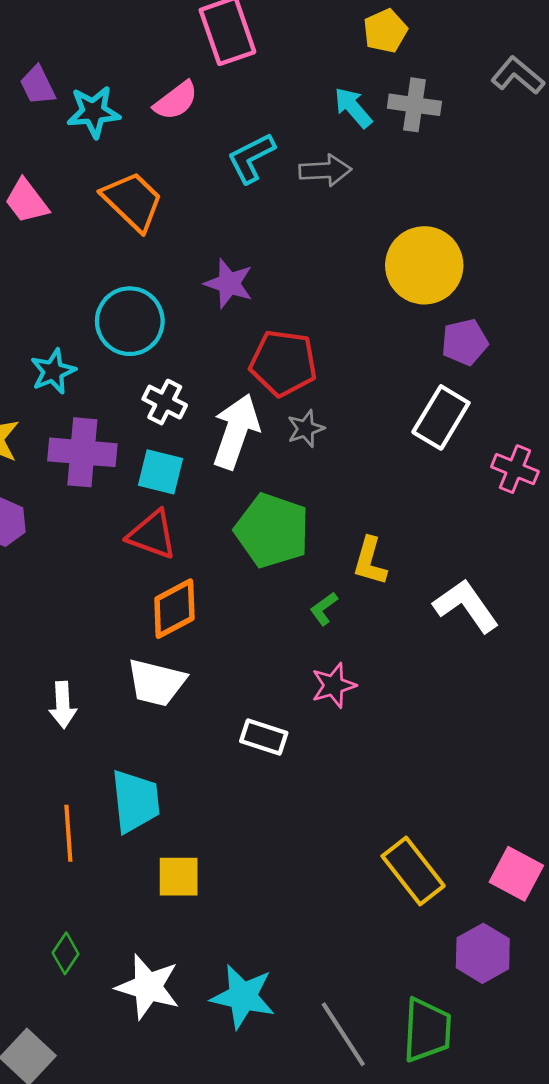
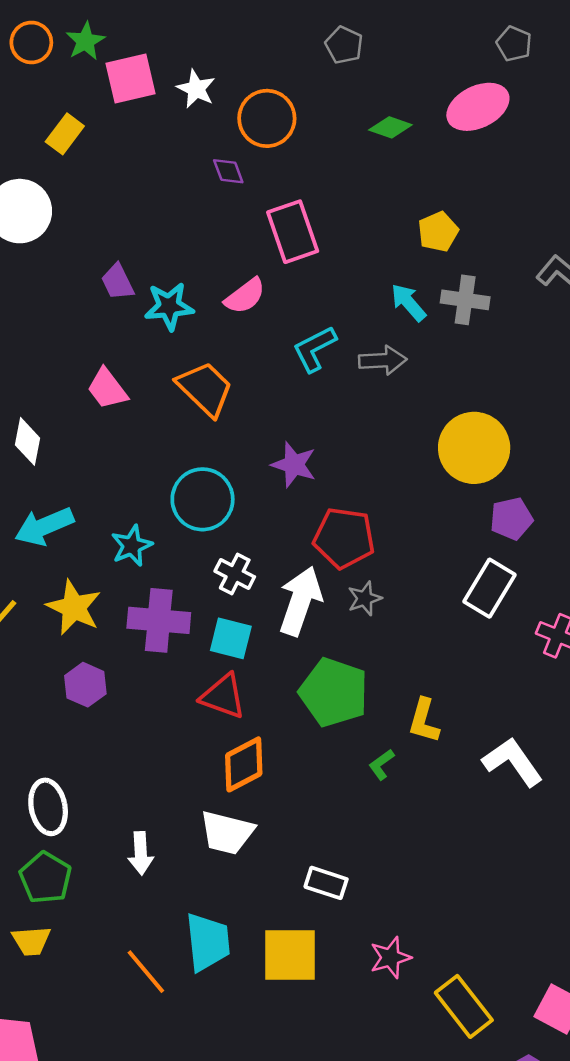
pink star: (334, 685) -> (390, 958), moved
orange line: (68, 833) -> (146, 972), turned -36
yellow square: (179, 877) -> (290, 955), moved, size x1.4

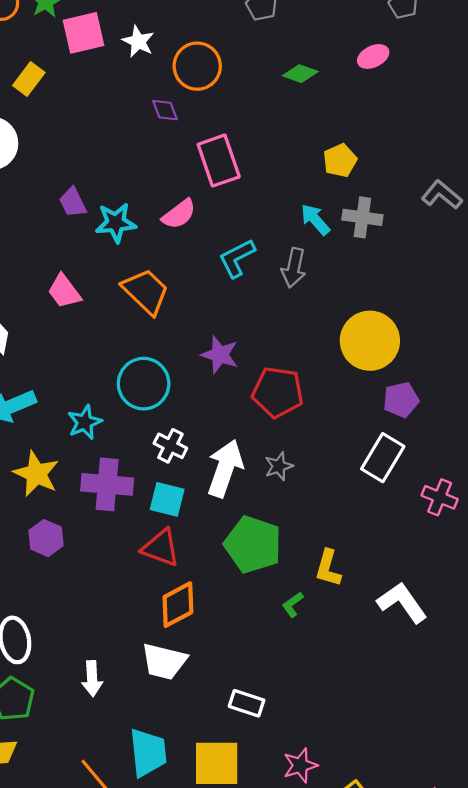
pink ellipse: (478, 107) -> (373, 56), size x0.6
gray arrow: (383, 360) -> (294, 268), turned 105
red pentagon: (344, 538) -> (278, 392), moved

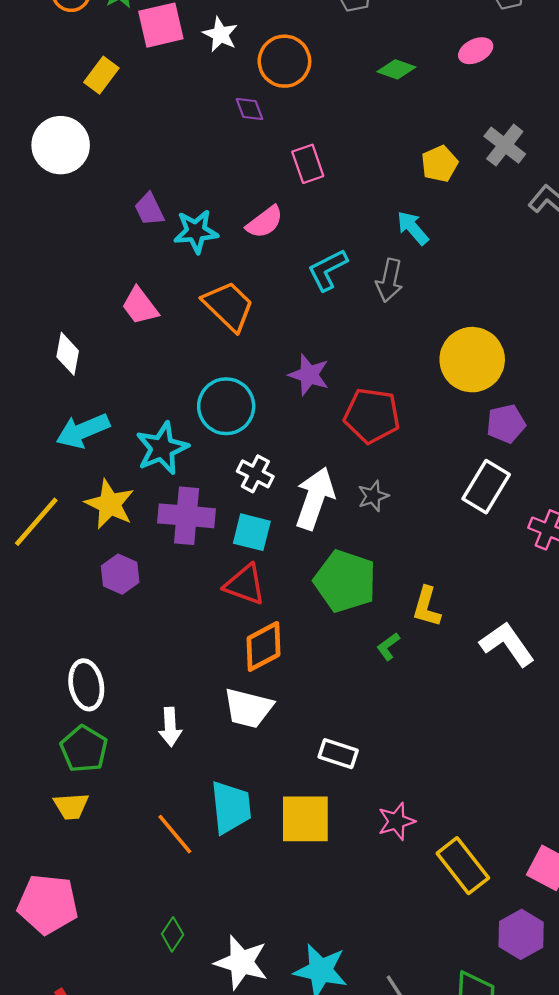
pink rectangle: (219, 161) -> (308, 164), size x0.7
gray cross: (362, 217) -> (505, 145), moved, turned 30
cyan star: (85, 422) -> (162, 448), size x1.4

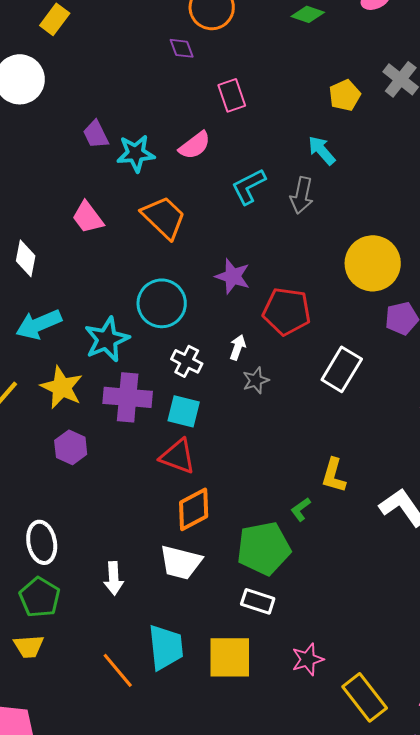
white rectangle: (486, 487) -> (342, 369), moved
gray star: (373, 496) -> (256, 380), moved
white arrow: (315, 498) -> (238, 347), moved, size x0.5
green pentagon: (345, 581) -> (264, 548), moved, turned -30

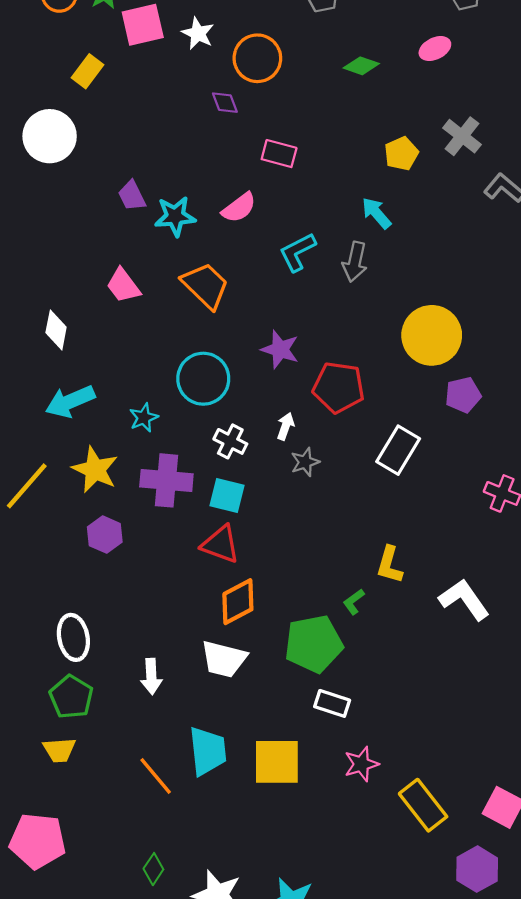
pink rectangle: (232, 95) -> (279, 154), turned -56
cyan star: (107, 339) -> (144, 418), size x0.6
white rectangle: (258, 601) -> (332, 703), moved

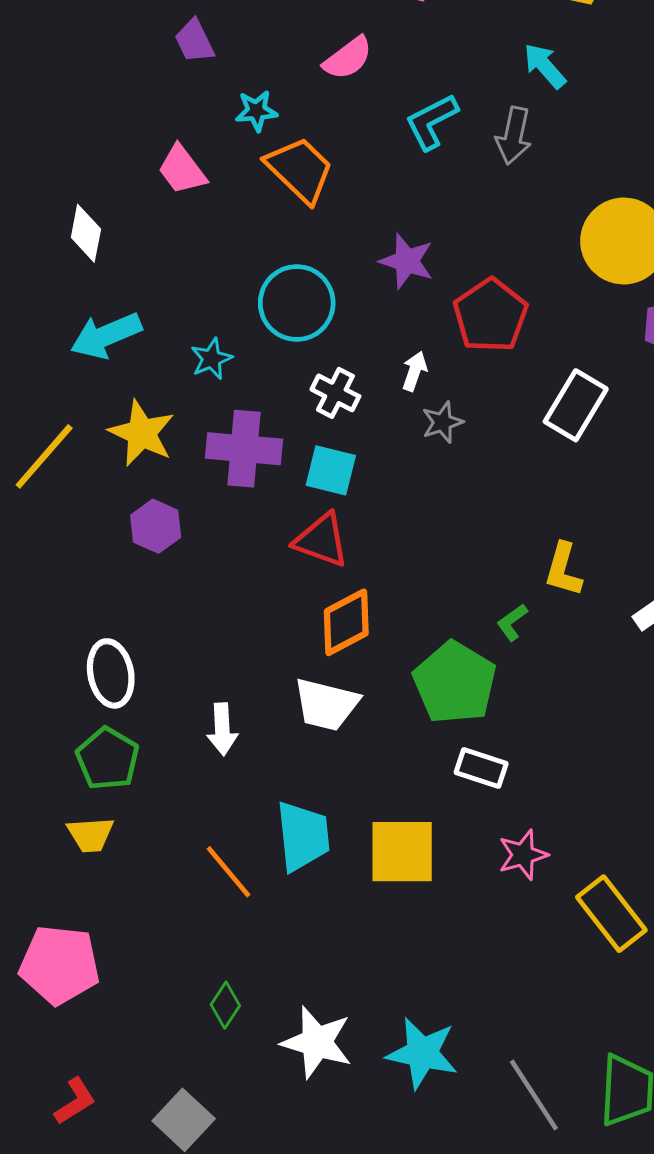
cyan star: (175, 216) -> (256, 111), moved, size x0.7
red pentagon: (339, 387) -> (490, 315), turned 30
green pentagon: (314, 644) -> (455, 683), turned -30

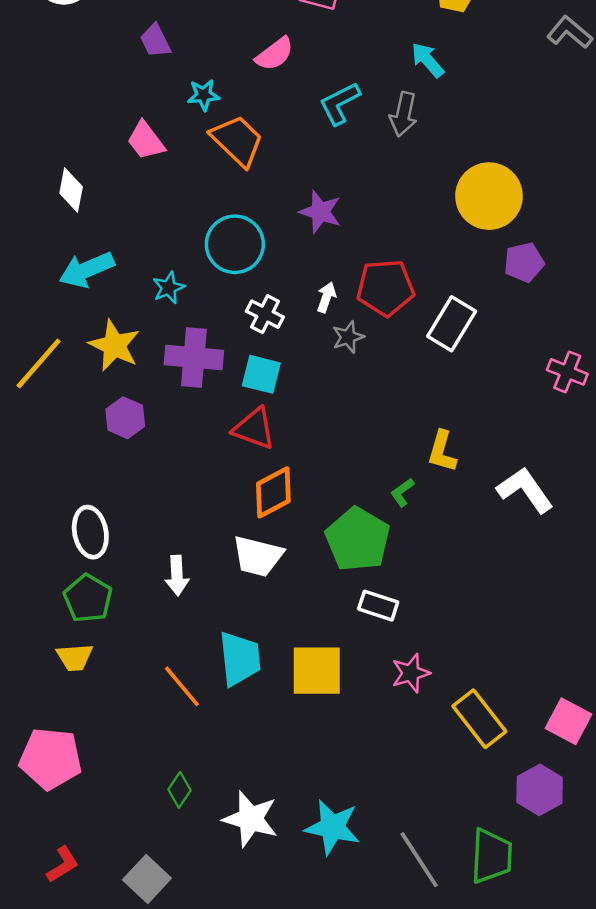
red pentagon: (490, 315) -> (385, 288), moved, turned 30

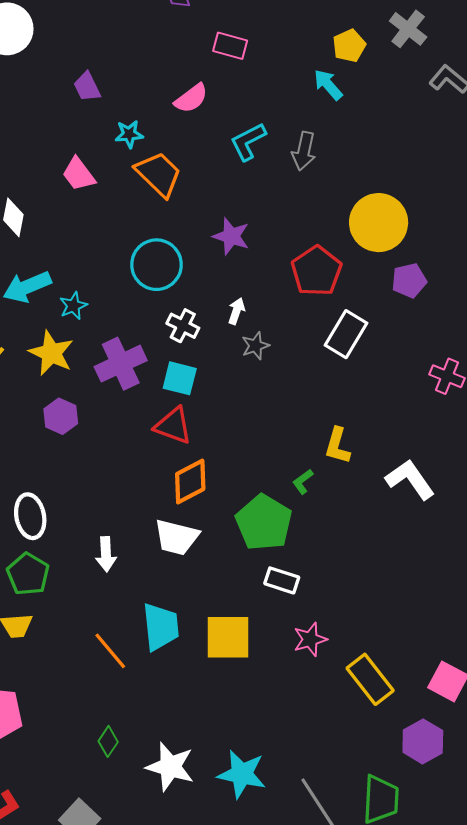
cyan arrow: (428, 60) -> (328, 85), moved
cyan star: (169, 288) -> (73, 306), moved
red pentagon: (385, 288) -> (316, 271), moved, turned -30
purple cross: (194, 357) -> (121, 364), turned -30

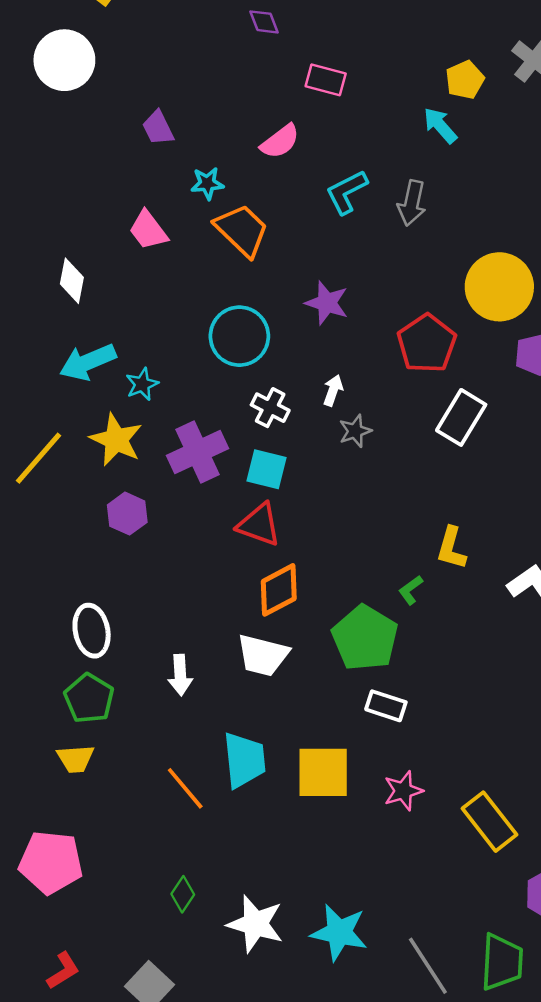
pink star: (310, 639) -> (403, 791), moved

